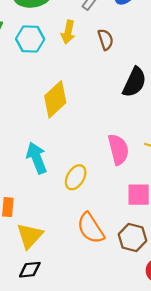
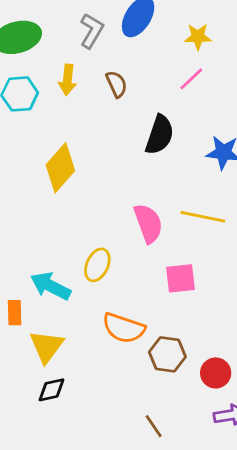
cyan arrow: (37, 158) -> (51, 286), moved, turned -36
orange semicircle: (91, 228) -> (124, 328), turned -32
brown hexagon: (133, 237) -> (167, 354), moved

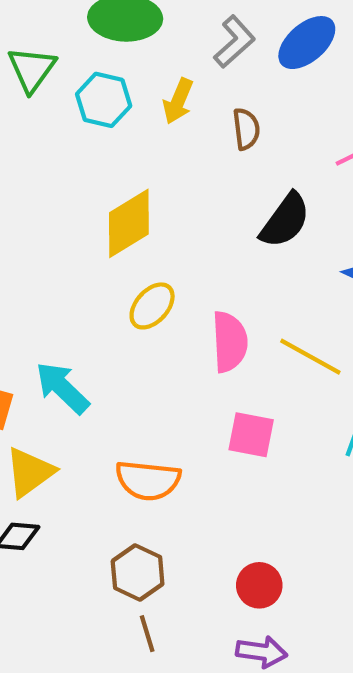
yellow ellipse: (97, 265) -> (152, 306), moved
orange semicircle: (124, 328) -> (148, 480), turned -30
brown hexagon: (167, 354) -> (138, 572), moved

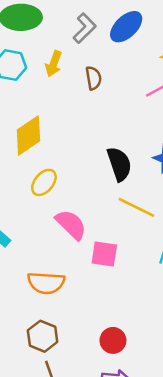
black semicircle: (285, 220) -> (119, 164), moved, turned -52
pink semicircle: (230, 342) -> (71, 225), moved, turned -40

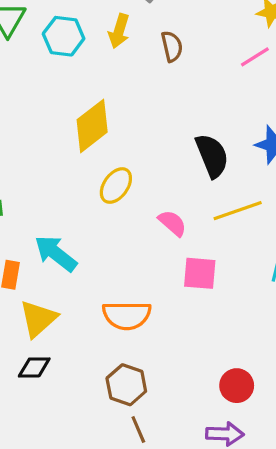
yellow line: (136, 207) -> (238, 211), turned -42
pink semicircle: (71, 225) -> (172, 223), moved, size x0.7
red circle: (113, 340) -> (237, 386), moved

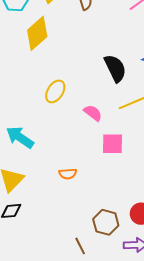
yellow diamond: (92, 126) -> (37, 33), moved
orange semicircle: (127, 315) -> (68, 174), size x0.6
brown hexagon: (126, 385) -> (106, 222), moved

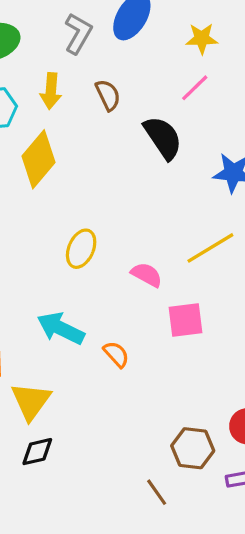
black semicircle: (115, 68) -> (163, 138), moved
cyan arrow: (20, 137) -> (61, 328), moved
orange semicircle: (68, 174) -> (116, 354), moved, turned -120

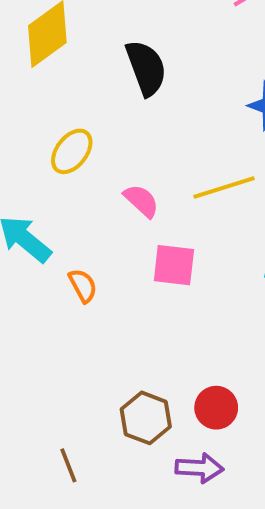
black semicircle: (163, 138) -> (146, 68), moved
brown line: (157, 492) -> (68, 465), moved

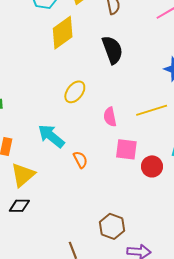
pink semicircle: (141, 201) -> (110, 117), turned -144
red circle: (216, 408) -> (152, 166), moved

